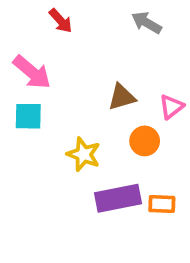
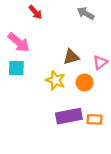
yellow star: (84, 154) -> (56, 80), moved

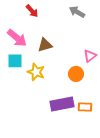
brown triangle: (71, 57) -> (45, 45), moved
yellow star: (56, 80) -> (36, 72), moved

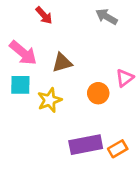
yellow star: (36, 72) -> (50, 100), turned 30
orange circle: (76, 74) -> (98, 93), moved
orange rectangle: (85, 107) -> (118, 149), turned -32

